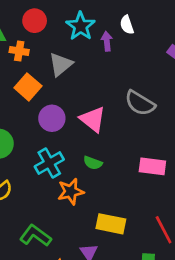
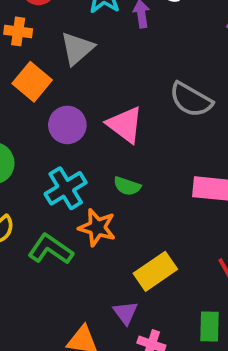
orange star: (71, 191) -> (97, 227), turned 30
yellow rectangle: (111, 224) -> (155, 271), turned -44
green L-shape: (35, 236) -> (50, 249), moved

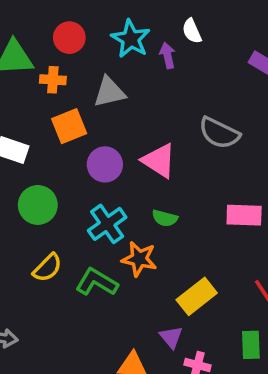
gray triangle: (77, 48) -> (109, 92), turned 32
orange square: (32, 82) -> (69, 126), turned 32

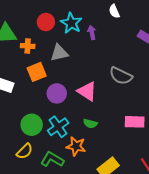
white semicircle: (192, 31) -> (114, 11), moved
red circle: (69, 38) -> (46, 22), moved
green circle: (38, 205) -> (32, 125), moved

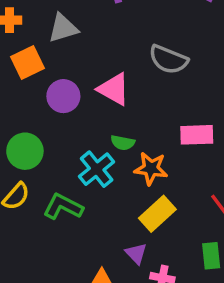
cyan cross: (58, 127) -> (97, 169), moved
orange star: (76, 146) -> (151, 169), moved

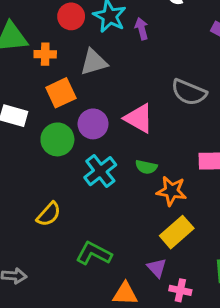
green circle: (25, 151) -> (57, 139), moved
cyan cross: (97, 169) -> (100, 171), moved
green L-shape: (63, 207) -> (94, 253), moved

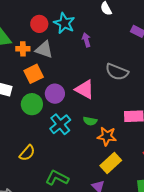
purple arrow: (142, 29) -> (86, 40), moved
gray triangle: (94, 62) -> (44, 50), moved, turned 36

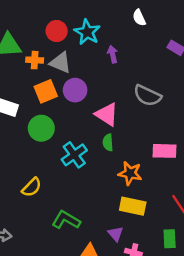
purple circle: (55, 94) -> (75, 90), moved
green semicircle: (90, 121) -> (108, 142), moved, turned 72
yellow rectangle: (111, 163) -> (133, 206), turned 50

